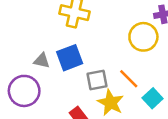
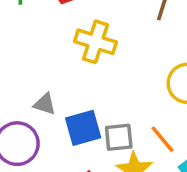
blue square: (70, 58) -> (83, 128), moved

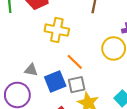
orange line: (162, 139) -> (75, 62), moved

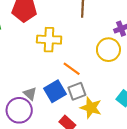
gray triangle: (31, 70) -> (30, 94), moved, turned 40

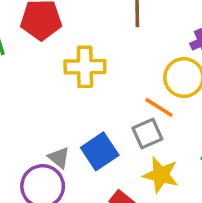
orange line: (72, 69) -> (159, 107), moved
gray square: (77, 91) -> (147, 134), moved

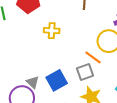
yellow cross: (85, 67) -> (52, 31), size x0.7

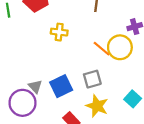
orange line: (93, 57) -> (102, 49), moved

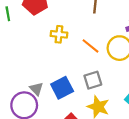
orange line: (102, 49) -> (90, 46), moved

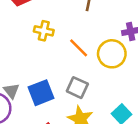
gray square: (93, 80) -> (77, 88), turned 36

